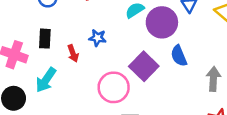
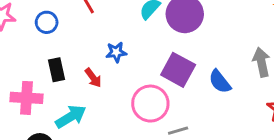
blue semicircle: (179, 56) -> (220, 82), moved
cyan arrow: (46, 80) -> (71, 117), turned -140

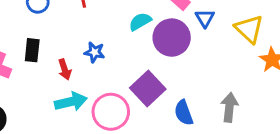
cyan arrow: (71, 117) -> (71, 102), moved

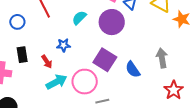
cyan semicircle: (140, 22) -> (79, 18), moved

